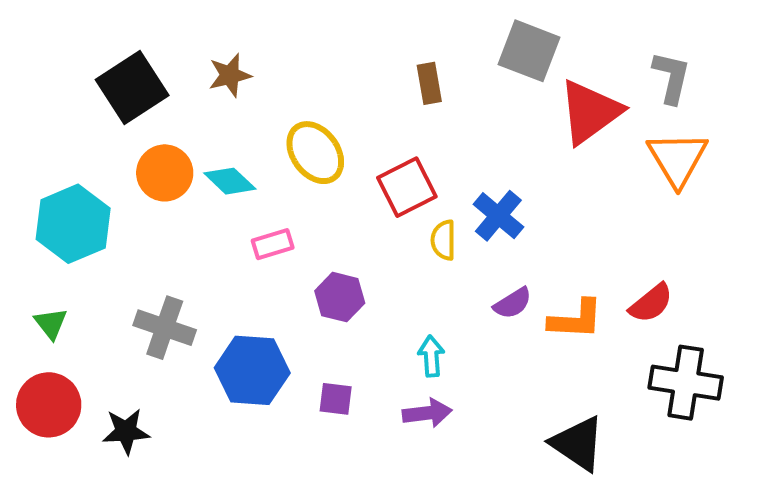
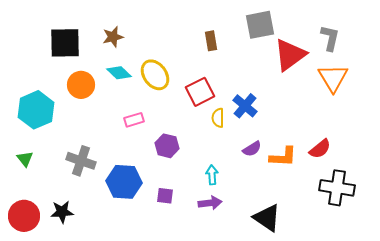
gray square: (529, 51) -> (260, 25), turned -32
black square: (132, 87) -> (65, 43), turned 32
cyan diamond: (230, 181) -> (119, 73), moved
red circle: (49, 405) -> (24, 216), moved
black triangle: (578, 444) -> (267, 218), moved

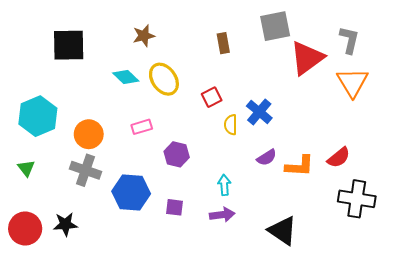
brown star: (113, 37) -> (144, 36), moved
orange circle: (81, 85) -> (89, 134), moved
red square: (200, 92) -> (212, 97), size x0.7

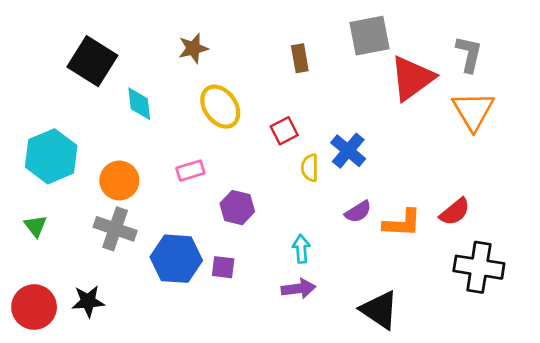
black square: (69, 45) -> (92, 61), turned 33
cyan diamond: (126, 77) -> (139, 104), moved, turned 40
purple square: (175, 207) -> (223, 267), moved

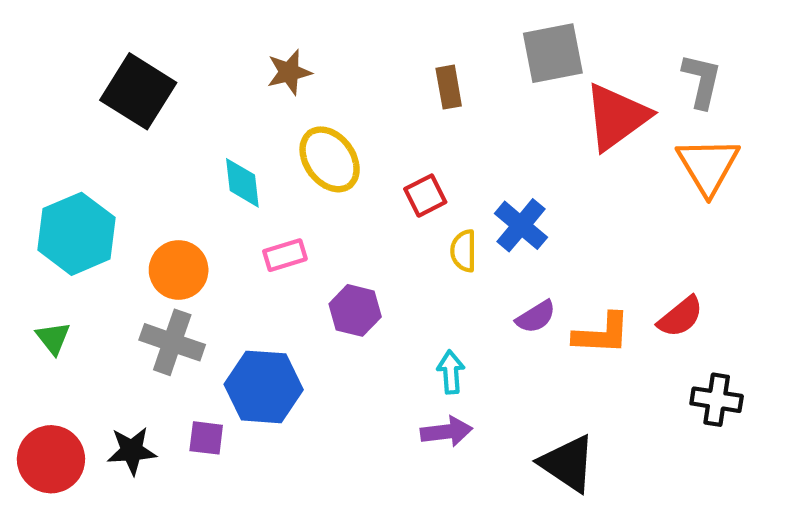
cyan diamond: (139, 104) -> (242, 183), moved
purple square: (223, 267) -> (206, 438), moved
black cross: (479, 267) -> (717, 400), size x0.7

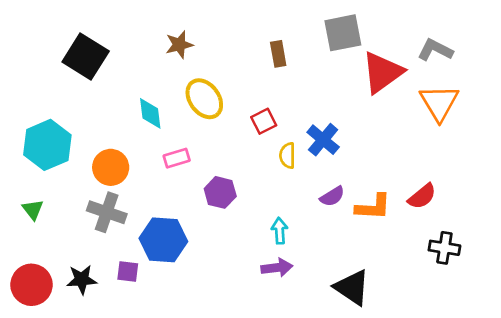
gray L-shape: (702, 81) -> (435, 50), turned -76

